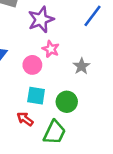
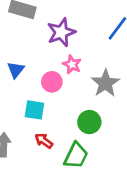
gray star: (81, 66) -> (105, 83), size x1.5
cyan square: (36, 96) -> (34, 110), moved

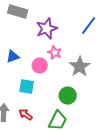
blue triangle: (16, 70) -> (13, 57), turned 32
red arrow: (44, 141) -> (26, 115), moved

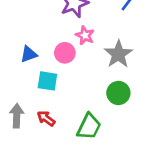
blue triangle: (13, 57) -> (29, 54), moved
green circle: (68, 96) -> (118, 93), moved

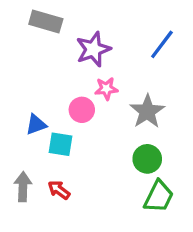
pink star: (85, 35) -> (106, 89), turned -30
blue triangle: (29, 54) -> (36, 125), moved
green trapezoid: (89, 126) -> (159, 197), moved

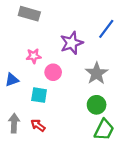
purple star: (93, 49) -> (72, 43), moved
pink star: (106, 89) -> (34, 56), moved
blue triangle: (36, 125) -> (12, 80), moved

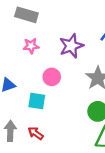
pink star: (34, 56) -> (31, 46), moved

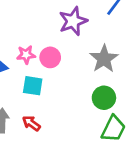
pink star: (31, 46) -> (26, 55), moved

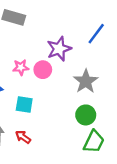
pink star: (26, 55) -> (21, 67), moved
pink circle: (50, 57) -> (43, 70), moved

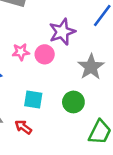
cyan square: (24, 105) -> (33, 99), moved
green circle: (86, 115) -> (73, 102), moved

